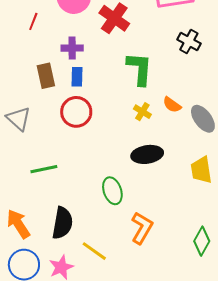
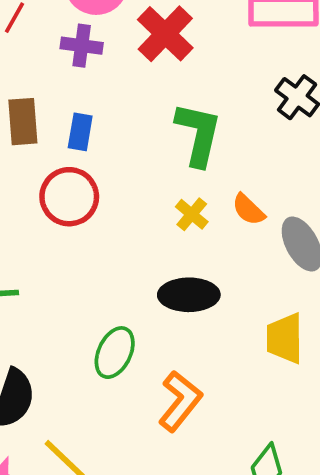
purple cross: (72, 48) -> (82, 46), moved
green ellipse: (112, 191) -> (115, 353), turned 36
orange L-shape: (142, 228) -> (180, 401), moved

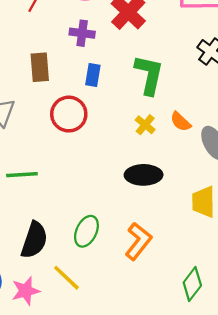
purple cross: (82, 46) -> (82, 33), moved
blue rectangle: (80, 132) -> (93, 75), moved
green ellipse: (115, 353) -> (86, 231), moved

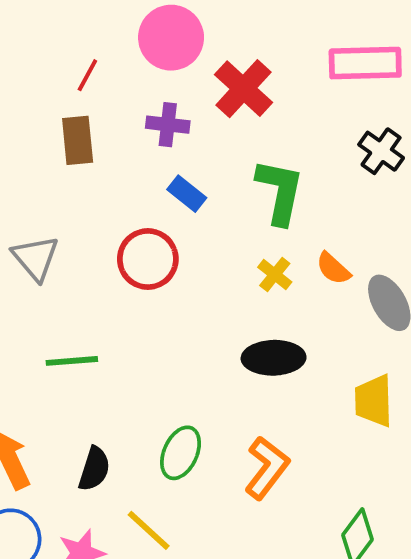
brown rectangle: (40, 67) -> (78, 140), moved
blue rectangle: (93, 75) -> (187, 194), turned -60
black semicircle: (34, 240) -> (94, 469), size x0.7

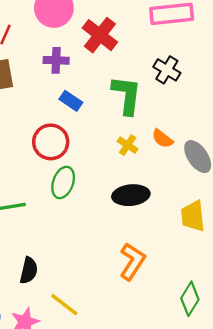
black cross: (381, 151) -> (167, 70), moved
green ellipse: (181, 453) -> (63, 182), moved

